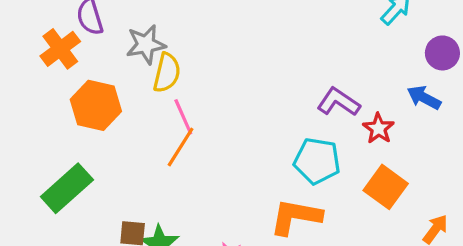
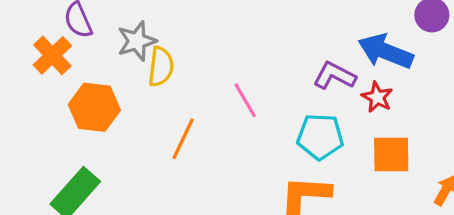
blue arrow: (424, 98) -> (386, 51), moved, size x1.6
pink line: (183, 117) -> (245, 100), moved
orange square: (386, 187) -> (391, 154), turned -30

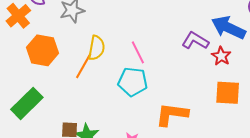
yellow semicircle: (161, 67) -> (96, 48), moved
cyan pentagon: (320, 137) -> (133, 82), moved
orange line: (183, 139) -> (84, 66), moved

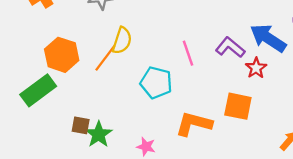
orange hexagon: (43, 50) -> (62, 55), moved
pink line: (138, 52) -> (188, 53), moved
orange square: (228, 93) -> (238, 106), moved

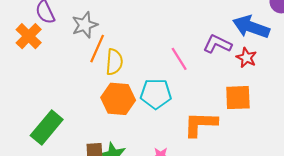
orange hexagon: (62, 55) -> (118, 99), moved
orange line: (105, 58) -> (97, 49), moved

